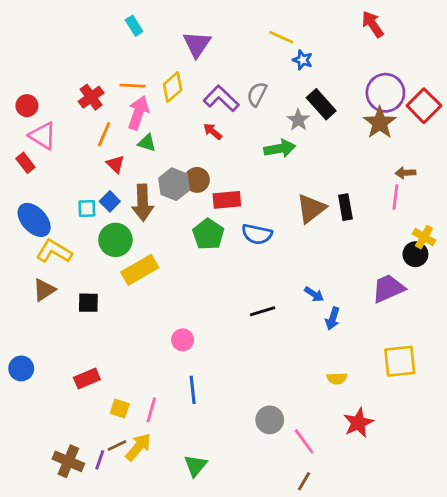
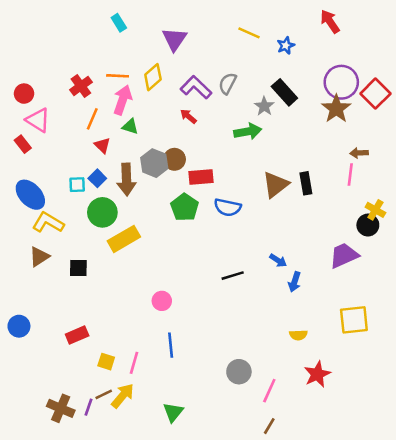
blue star: (303, 60) -> (286, 46), moved, turned 30
pink line: (304, 441) -> (269, 391), turned 60

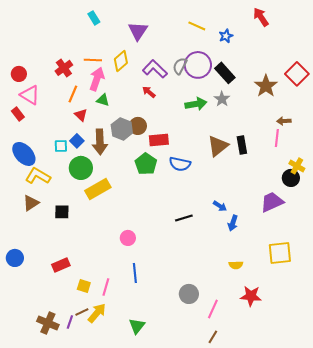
purple circle: (341, 82) -> (198, 65), moved
gray star: (264, 106) -> (222, 99), moved
red star: (317, 374) -> (251, 296), turned 30

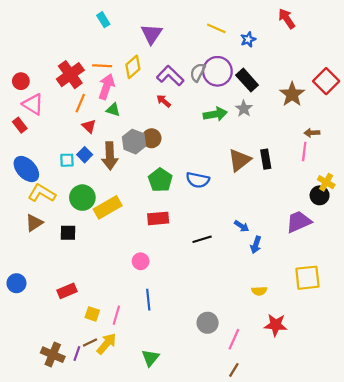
red cross: (64, 68) -> (70, 75), size x1.4
red rectangle: (159, 140) -> (158, 218), moved
green circle: (81, 168) -> (82, 198), moved

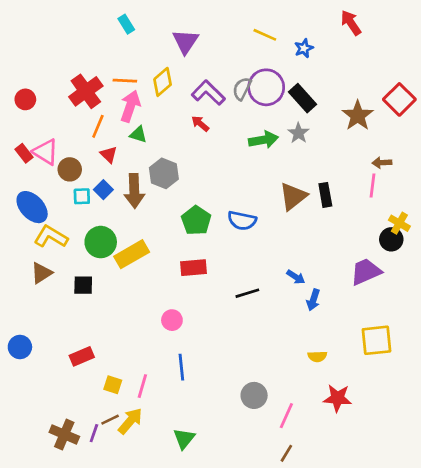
pink triangle: (33, 104) -> (46, 152), moved
brown circle: (152, 138) -> (70, 169), moved

